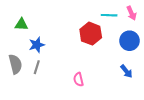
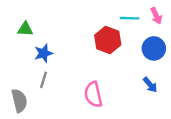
gray semicircle: (15, 64) -> (19, 101), moved
pink semicircle: (79, 79) -> (93, 94), size x1.5

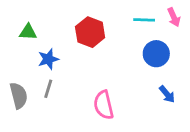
red hexagon: (108, 40) -> (90, 32), moved
blue circle: (154, 48) -> (156, 54), moved
gray semicircle: (19, 101) -> (19, 96), moved

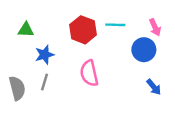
pink arrow: (174, 17) -> (155, 27), moved
cyan line: (144, 20) -> (115, 25), moved
pink semicircle: (104, 105) -> (89, 73), moved

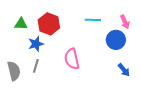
red hexagon: (83, 30) -> (49, 24), moved

